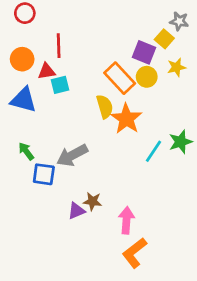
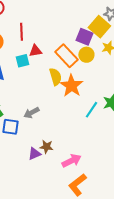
yellow square: (164, 39) -> (99, 27), size x1.5
red triangle: (46, 71) -> (35, 51), moved
gray arrow: (72, 155) -> (31, 113), size x0.7
pink arrow: (126, 220) -> (71, 161), turned 60

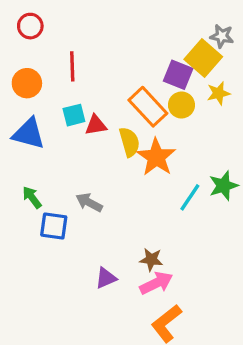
red triangle: (35, 51) -> (96, 125), moved
gray arrow: (31, 113) -> (89, 202), turned 56
brown star: (46, 147) -> (151, 260), moved
purple triangle: (34, 154) -> (106, 278), moved

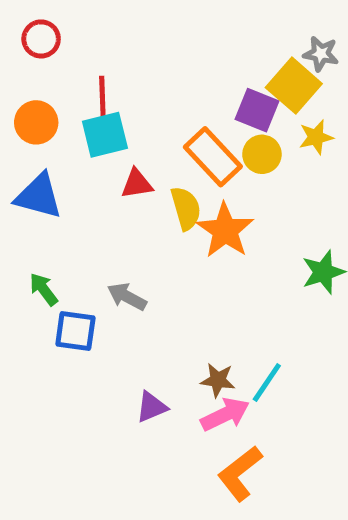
cyan square: (74, 115) -> (105, 135), moved, size x1.4
cyan line: (190, 197) -> (267, 383), moved

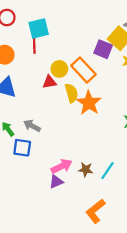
cyan square: (105, 135) -> (39, 28), moved
yellow circle: (262, 154) -> (59, 69), moved
gray arrow: (127, 297) -> (32, 126), moved
pink arrow: (225, 414) -> (62, 166), moved

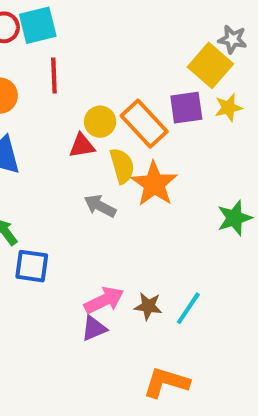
cyan square: (39, 28) -> (38, 25), moved
purple square: (103, 49) -> (186, 108), moved, turned -30
gray arrow: (32, 126) -> (100, 206), moved
orange L-shape: (95, 211) -> (166, 382), turned 55

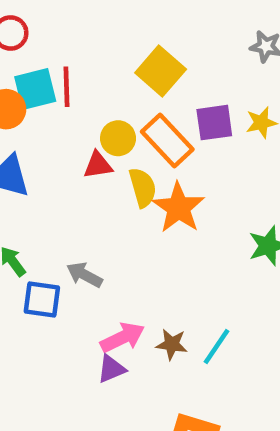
cyan square: (38, 25) -> (35, 89), moved
yellow square: (210, 65) -> (161, 71), moved
gray arrow: (100, 206) -> (84, 275), moved

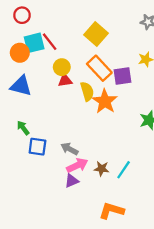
red line: (67, 87) -> (50, 42), turned -36
purple square: (214, 123) -> (122, 76), moved
yellow circle: (118, 138) -> (62, 67), moved
gray arrow: (84, 275) -> (69, 149), moved

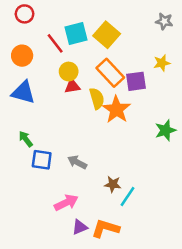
cyan square: (34, 43) -> (76, 34), moved
pink arrow: (77, 165) -> (66, 203), moved
cyan line: (124, 170) -> (127, 197), moved
purple triangle: (72, 181) -> (80, 227), moved
orange L-shape: (111, 211) -> (105, 228), moved

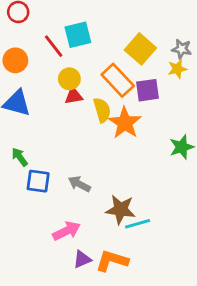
gray star: (164, 21) -> (182, 49), moved
yellow square: (107, 35) -> (140, 49), moved
brown star: (113, 184) -> (121, 210), size x1.5
cyan line: (127, 197) -> (138, 224), turned 40

